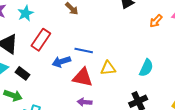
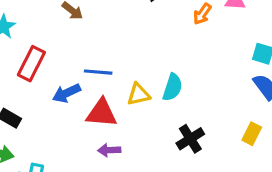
cyan semicircle: (146, 68) -> (172, 87), moved

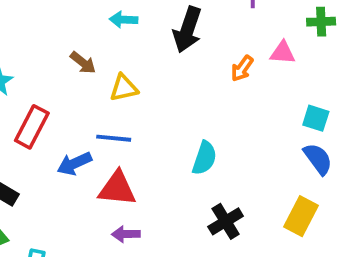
yellow triangle: (139, 94) -> (124, 88), moved
yellow rectangle: (252, 134) -> (301, 216), size x1.4

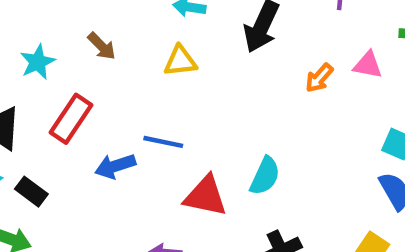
brown arrow: (83, 63) -> (102, 46), moved
yellow triangle: (124, 88) -> (180, 61), moved
red triangle: (117, 189) -> (206, 196), moved

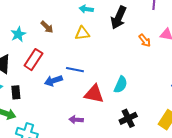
orange arrow: (319, 78) -> (145, 40), turned -80
black rectangle: (31, 192) -> (16, 92), turned 48

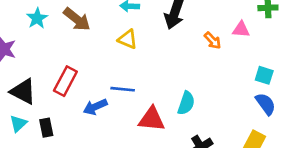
brown arrow: (47, 27) -> (77, 19), moved, size x1.5
yellow triangle: (82, 33) -> (128, 39), turned 35
cyan star: (18, 34) -> (37, 18), moved

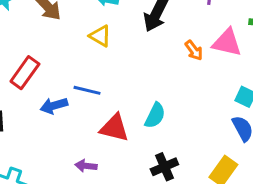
pink triangle: (241, 30) -> (227, 43), size x1.5

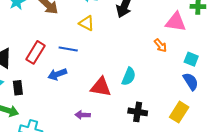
orange arrow: (194, 50) -> (160, 45), moved
blue line: (87, 90) -> (68, 49), moved
black cross: (164, 167) -> (138, 112), turned 36

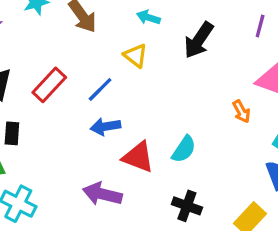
blue line: (68, 49) -> (100, 89), turned -66
blue arrow: (57, 74) -> (105, 126), moved
purple arrow: (83, 115) -> (102, 194), size x1.6

